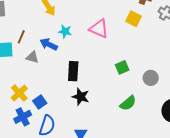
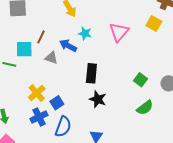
pink triangle: (99, 29) -> (119, 32), turned 45
green square: (122, 67) -> (141, 80), moved, turned -32

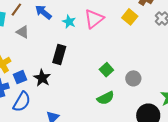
cyan star: (85, 33) -> (69, 22), moved
blue arrow: (68, 46) -> (43, 12), moved
black star: (98, 99) -> (42, 78), moved

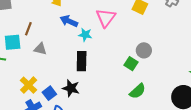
blue arrow: (43, 12) -> (69, 21), moved
cyan star: (69, 22) -> (85, 35), moved
gray circle: (133, 78) -> (144, 50), moved

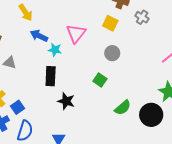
gray circle: (144, 50) -> (112, 53), moved
black star: (71, 88) -> (66, 101), moved
green semicircle: (138, 91) -> (123, 108), moved

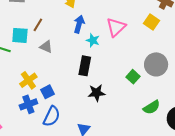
blue arrow: (39, 36) -> (79, 24), turned 72
gray circle: (112, 53) -> (156, 64), moved, size x1.5
black star: (66, 101) -> (97, 93), turned -30

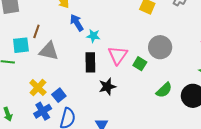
blue arrow: (79, 24) -> (77, 23), turned -36
pink triangle: (116, 27) -> (118, 55), moved
gray triangle: (46, 47) -> (49, 51), size x1.5

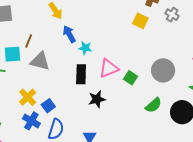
gray circle: (160, 47) -> (163, 70), moved
pink triangle: (118, 55) -> (109, 68), turned 30
blue cross: (43, 111) -> (31, 121), turned -30

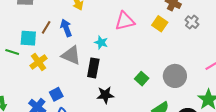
blue arrow: (69, 34) -> (66, 28), moved
gray triangle: (40, 61) -> (71, 55), moved
pink triangle: (109, 68) -> (125, 21), moved
yellow cross: (28, 97) -> (39, 62), moved

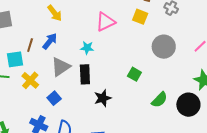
blue arrow: (66, 28) -> (50, 41), turned 72
gray triangle: (71, 55) -> (61, 67), turned -45
gray circle: (175, 76) -> (164, 47), moved
blue square: (56, 94) -> (54, 98), moved

